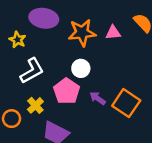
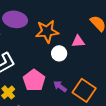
pink triangle: (113, 33) -> (78, 41), moved
white circle: (81, 68) -> (59, 53), moved

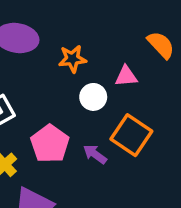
orange star: (47, 31) -> (72, 59), size x0.7
orange square: (84, 90) -> (131, 135), moved

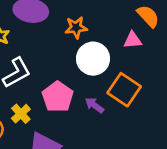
pink triangle: (126, 76) -> (133, 40), moved
white circle: (93, 97) -> (93, 59), size x1.5

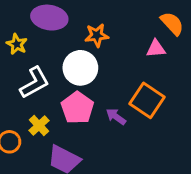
white circle: (93, 59) -> (80, 68), moved

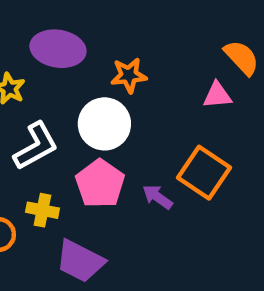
yellow cross: (39, 126) -> (42, 210), turned -36

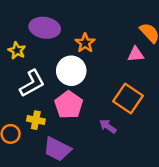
orange star: (129, 75) -> (85, 43), turned -30
purple arrow: (158, 197) -> (108, 126), moved

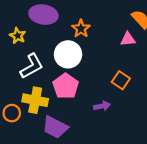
orange square: (128, 99) -> (121, 80), size x0.7
yellow cross: (36, 120) -> (35, 100), size x1.5
purple arrow: (108, 126) -> (102, 106), turned 133

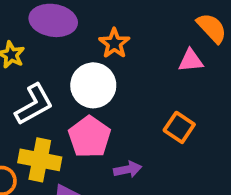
purple arrow: (102, 106) -> (128, 169), moved

